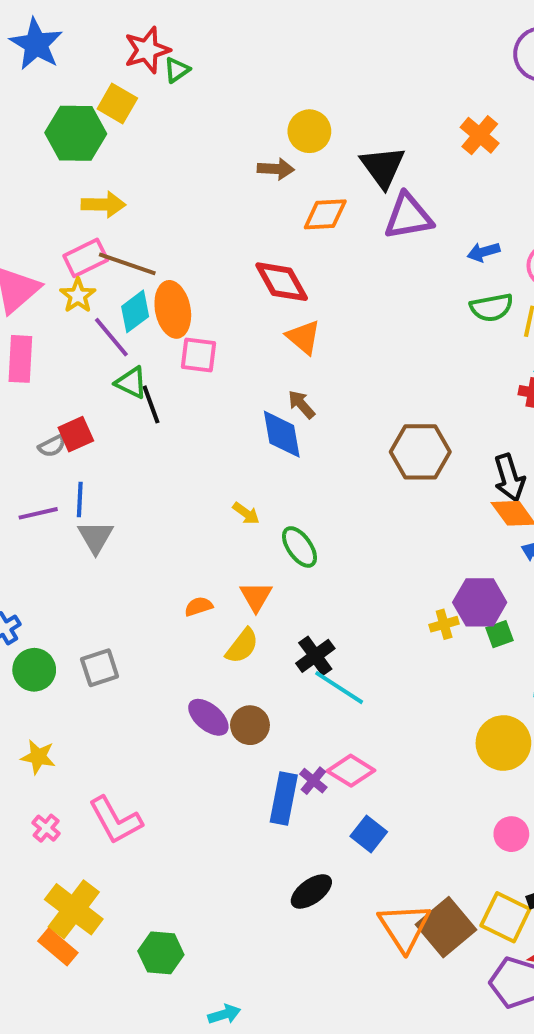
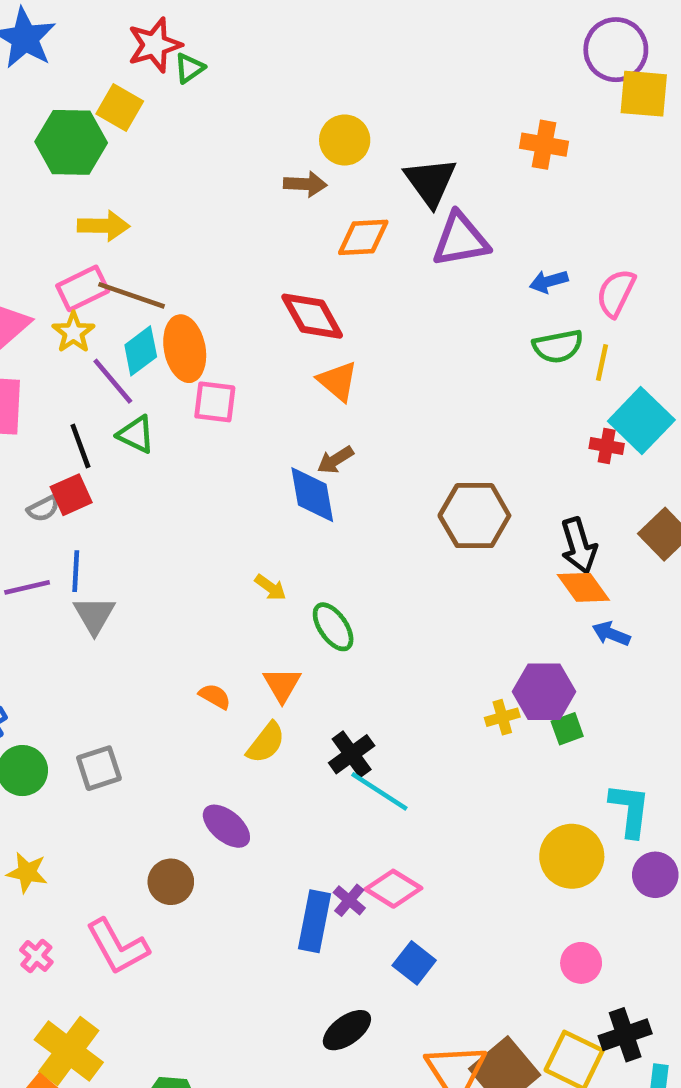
orange cross: (480, 135) -> (544, 145), turned -30
black line: (151, 404) -> (80, 446), moved
brown arrow: (301, 404) -> (335, 460), turned -80
orange semicircle: (199, 606) -> (215, 696), turned 48
brown circle: (250, 725) -> (171, 882), moved

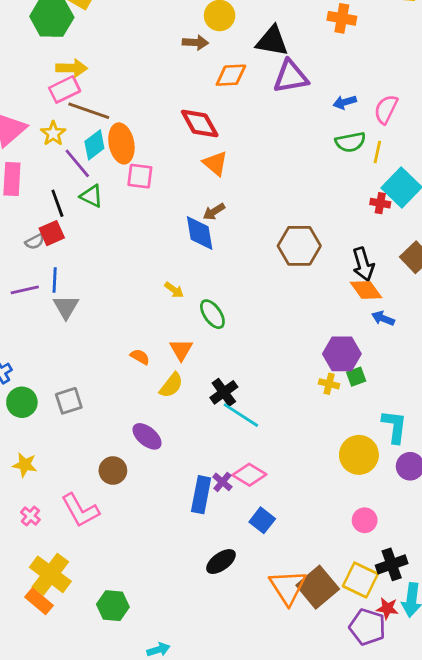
black triangle: (430, 182) -> (272, 41), turned -44
pink rectangle: (83, 288) -> (65, 89), moved
yellow cross: (502, 717) -> (329, 384), moved, turned 30

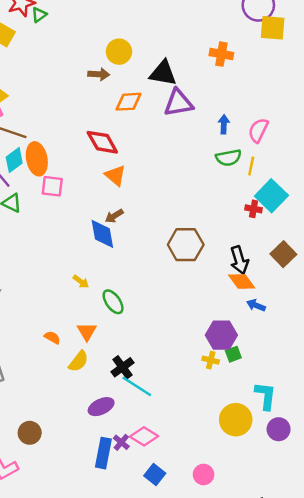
blue arrow: (345, 102) -> (224, 124), turned 108
purple ellipse: (147, 436) -> (101, 407), moved, turned -65
pink circle: (365, 520) -> (204, 474), moved

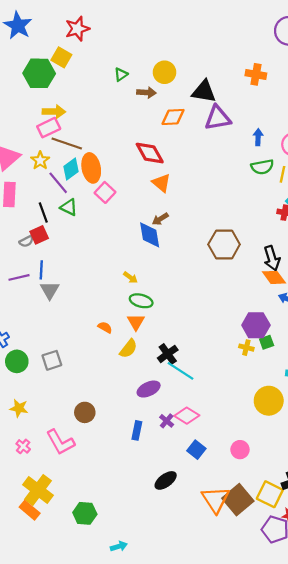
green triangle: (39, 15) -> (121, 74), moved
pink square: (52, 186) -> (105, 192), turned 36
green ellipse: (113, 302) -> (141, 301), moved, turned -40
blue rectangle: (103, 453) -> (137, 430), moved, size x0.7

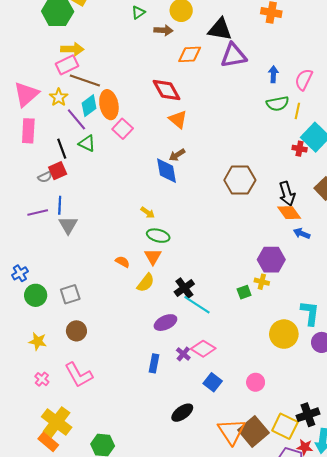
green square: (267, 342) -> (244, 292), moved
brown circle: (85, 412) -> (76, 331), moved

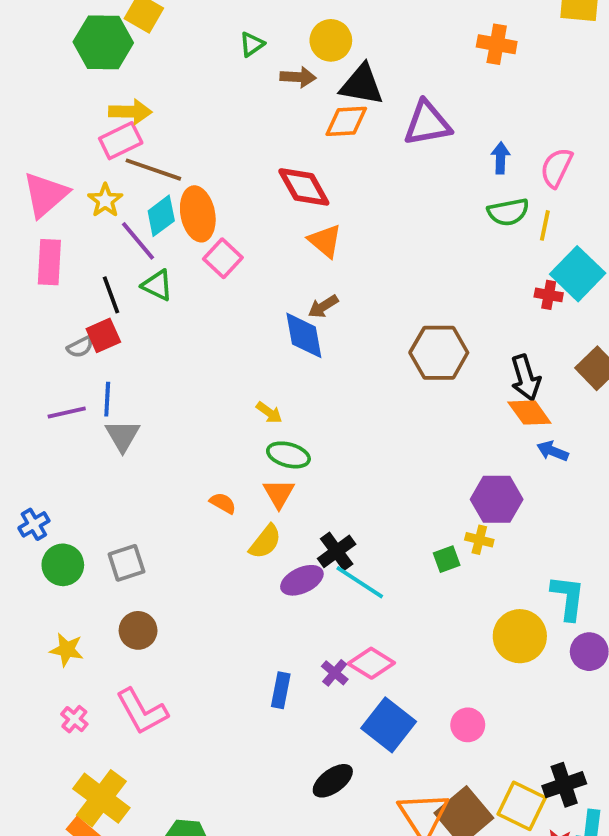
black triangle: (220, 29) -> (362, 85), moved
purple ellipse: (165, 323) -> (302, 580), moved
blue square: (213, 382) -> (389, 725), size x1.5

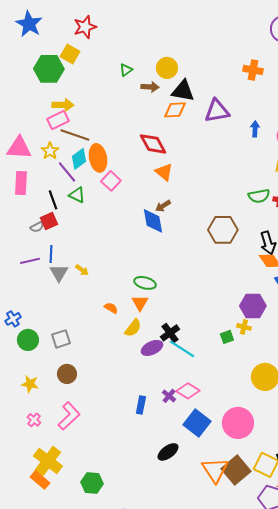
pink triangle: (45, 195) -> (19, 148), turned 44
green semicircle: (508, 212) -> (259, 196), moved
yellow arrow: (269, 413) -> (82, 270), moved
pink L-shape: (142, 711) -> (69, 416), turned -104
pink circle: (468, 725) -> (238, 423), size x1.8

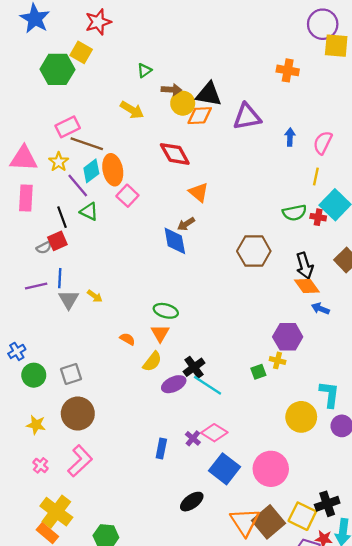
yellow circle: (167, 68) -> (183, 103), moved
yellow arrow: (63, 105) -> (132, 110), moved, turned 30
orange triangle: (164, 172) -> (199, 192), moved
brown circle: (67, 374) -> (78, 414), size x1.5

